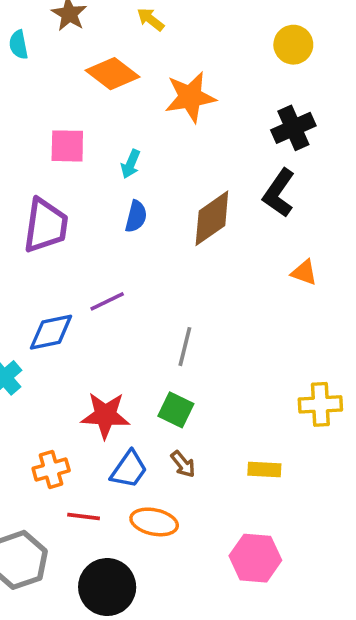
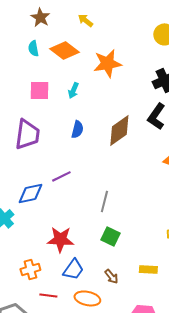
cyan semicircle: (19, 45) -> (33, 48), moved
cyan arrow: (131, 164) -> (73, 90), moved
green square: (176, 410) -> (110, 236), moved
brown arrow: (183, 464) -> (111, 276), moved

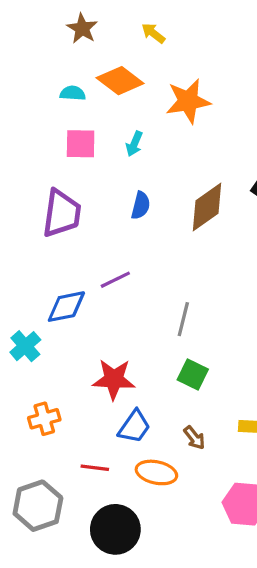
cyan semicircle: (33, 48) -> (73, 93), moved, turned 105
orange cross: (30, 269) -> (44, 419), moved

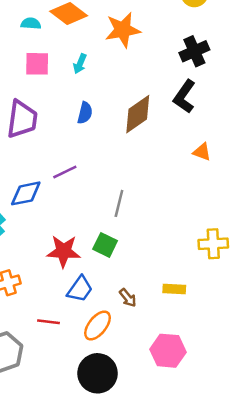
green square: (193, 375) -> (105, 245), moved
orange ellipse: (156, 472) -> (98, 326), turned -64
black circle: (115, 529) -> (98, 373), moved

